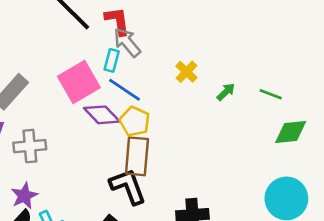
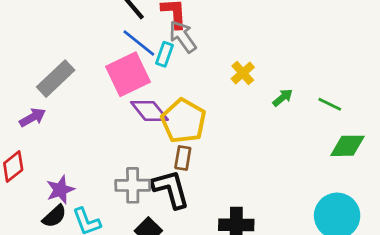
blue line: (125, 90) -> (139, 43), moved
yellow pentagon: (135, 121) -> (184, 121), size x1.4
gray cross: (30, 146) -> (133, 185), moved
brown rectangle: (137, 156) -> (183, 158), size x0.6

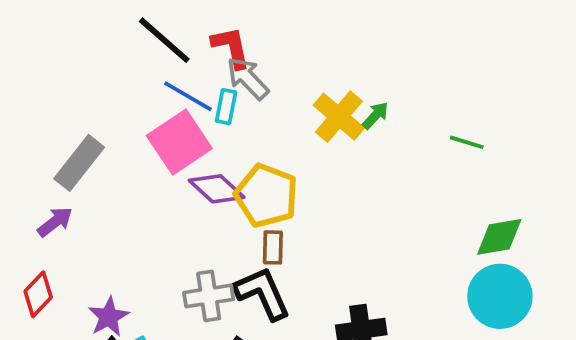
yellow cross: (243, 73) -> (339, 117), size x1.5
green arrow: (283, 98) -> (375, 115), moved
green diamond: (348, 146) -> (499, 237), moved

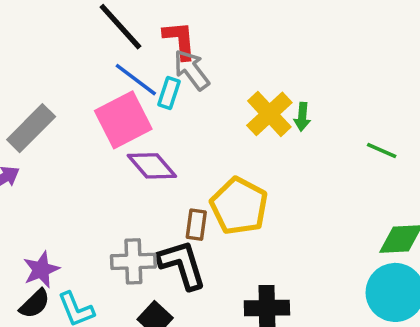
green arrow: (375, 115) -> (302, 117), turned 136
yellow pentagon: (266, 196) -> (239, 206), moved

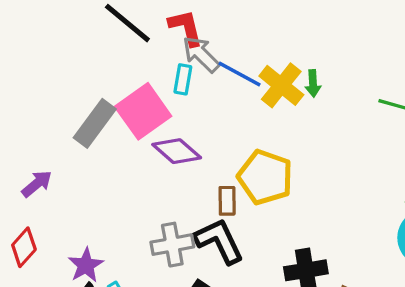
blue line: (136, 80) -> (240, 74), moved
gray rectangle: (31, 128) -> (95, 123), moved

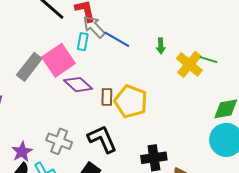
yellow cross: (281, 85) -> (189, 64), moved
brown rectangle: (227, 201) -> (107, 97), moved
gray cross: (172, 245) -> (59, 141), moved, turned 30

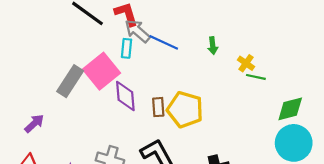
green line: (208, 60) -> (256, 77), moved
yellow cross: (189, 64) -> (246, 63), size x0.6
purple diamond: (78, 85) -> (125, 96), turned 48

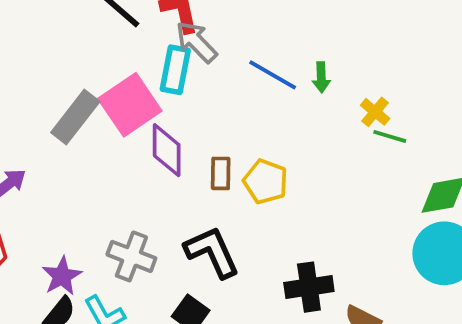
blue line: (164, 42) -> (273, 75), moved
cyan rectangle: (126, 48) -> (175, 70), size x1.4
yellow pentagon: (185, 110) -> (265, 182), size x0.7

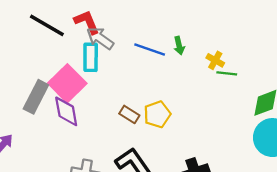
purple diamond: (167, 150) -> (66, 111), moved
brown rectangle: (221, 173) -> (129, 114), turned -48
yellow pentagon: (265, 182) -> (157, 114), turned -30

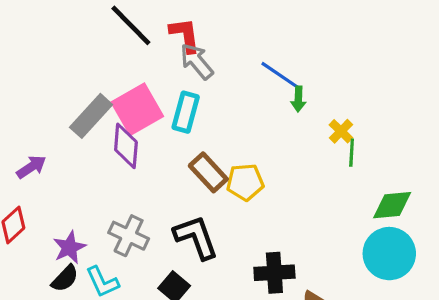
blue line: (150, 50) -> (280, 75), moved
cyan rectangle: (91, 57) -> (186, 112), moved
green line: (227, 73) -> (352, 153), turned 72
brown rectangle: (129, 114) -> (208, 172), size x1.4

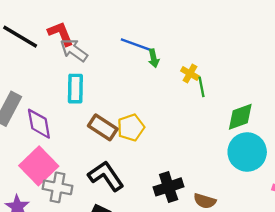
pink square: (137, 109) -> (39, 166), moved

